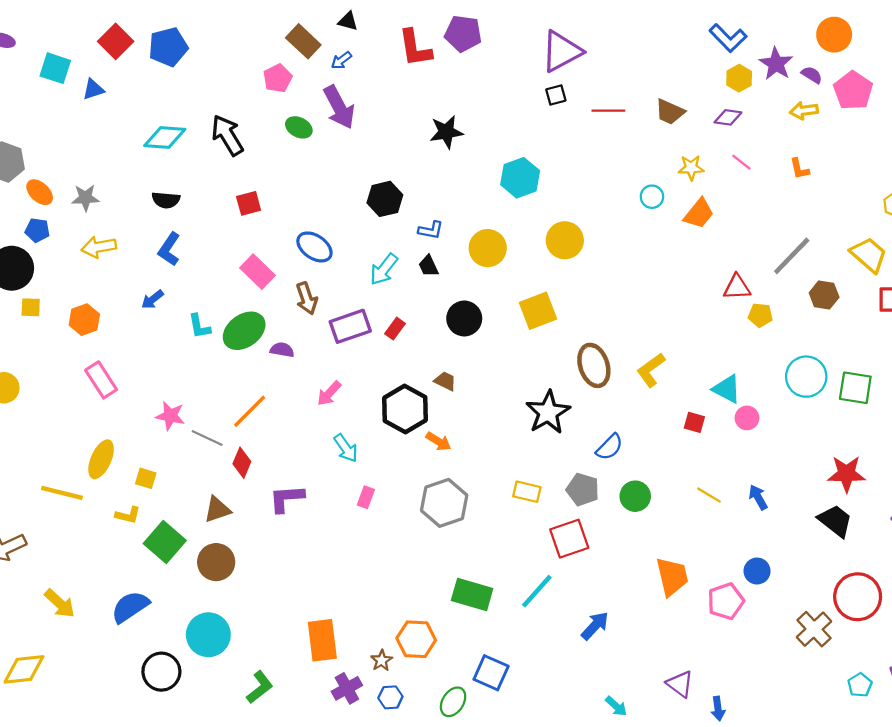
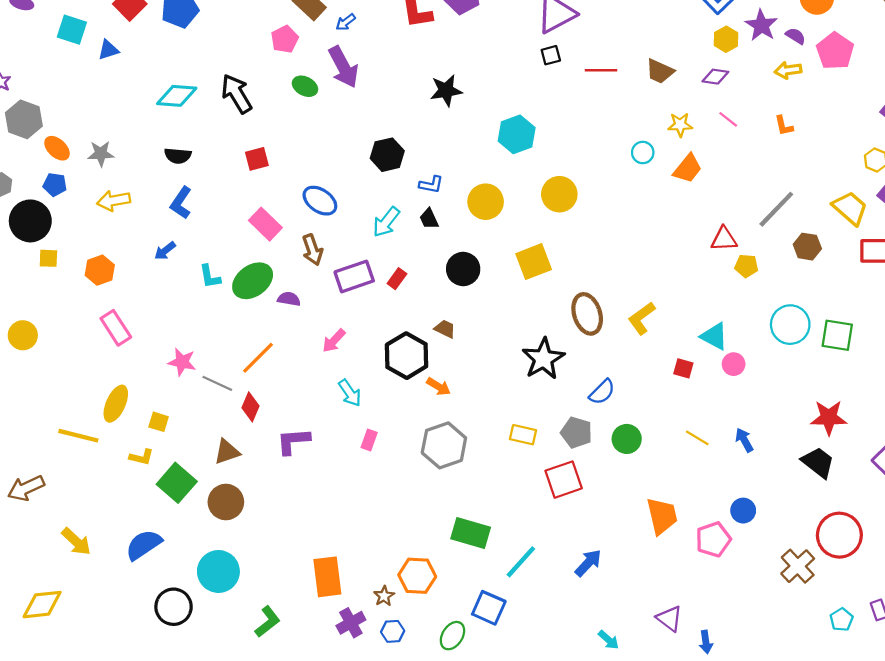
cyan line: (537, 591) -> (521, 562), moved

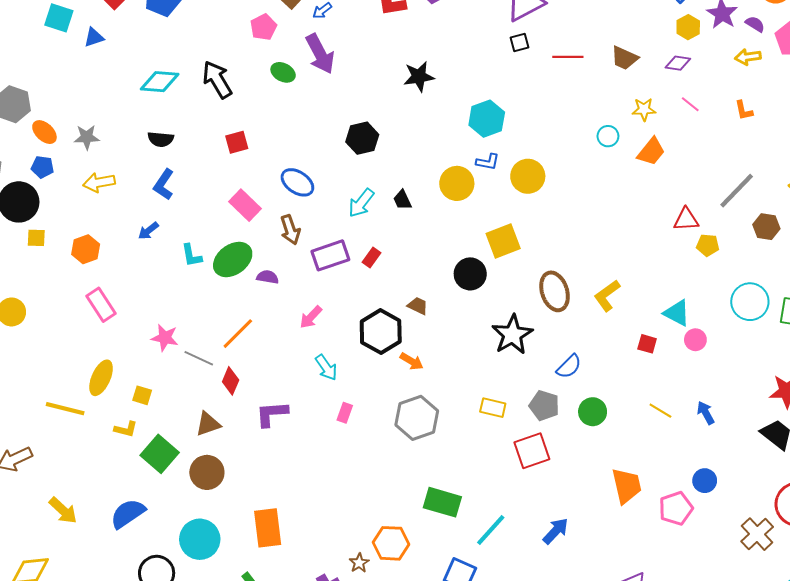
blue L-shape: (431, 185) -> (488, 162), moved
black circle: (463, 269) -> (470, 274), moved
orange rectangle: (327, 577) -> (268, 528), moved

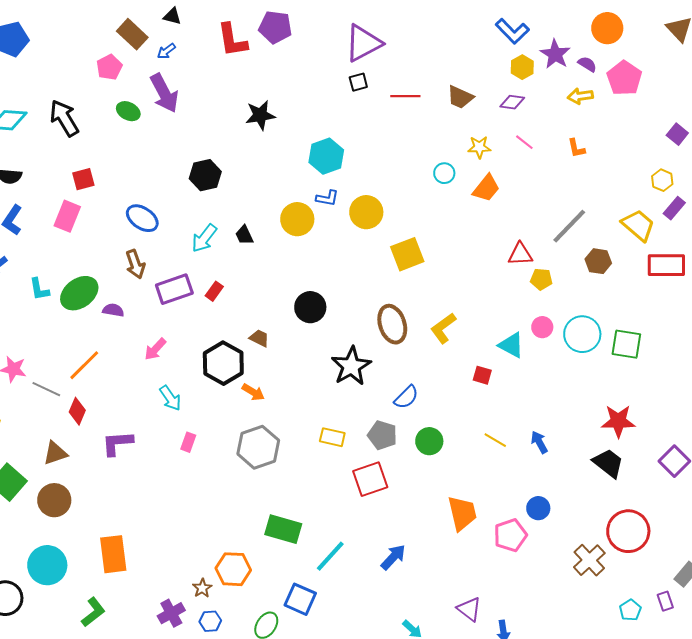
pink rectangle: (245, 205) -> (67, 216), moved, turned 68
yellow square: (503, 241) -> (407, 254), moved
pink circle: (695, 340) -> (542, 327), moved

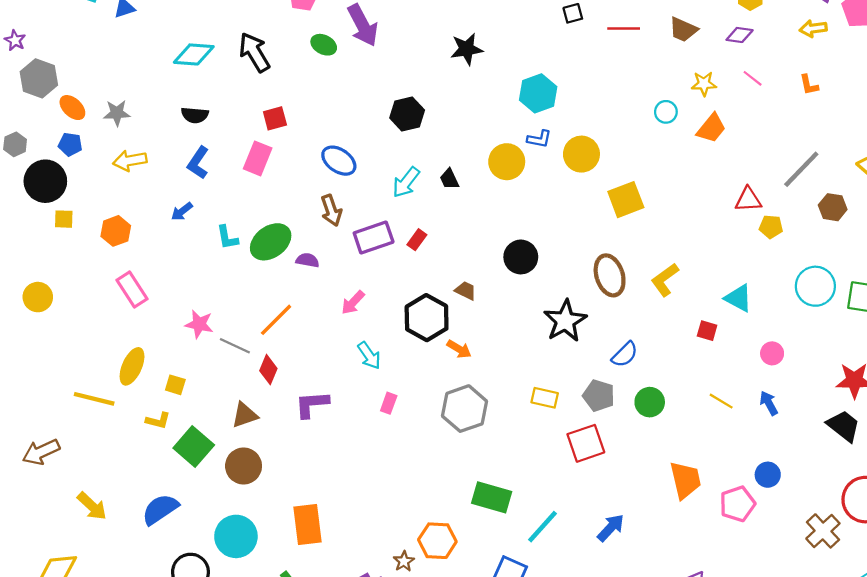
pink circle: (542, 327) -> (772, 353), moved

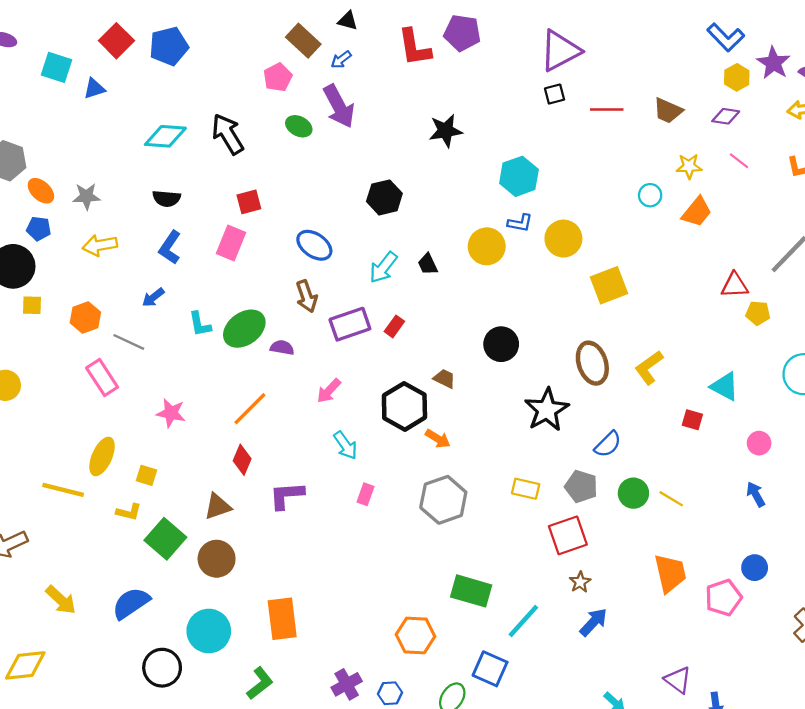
gray line: (235, 346) -> (129, 342), moved
yellow line: (721, 401) -> (671, 499), moved
brown star: (404, 561) -> (580, 582), moved

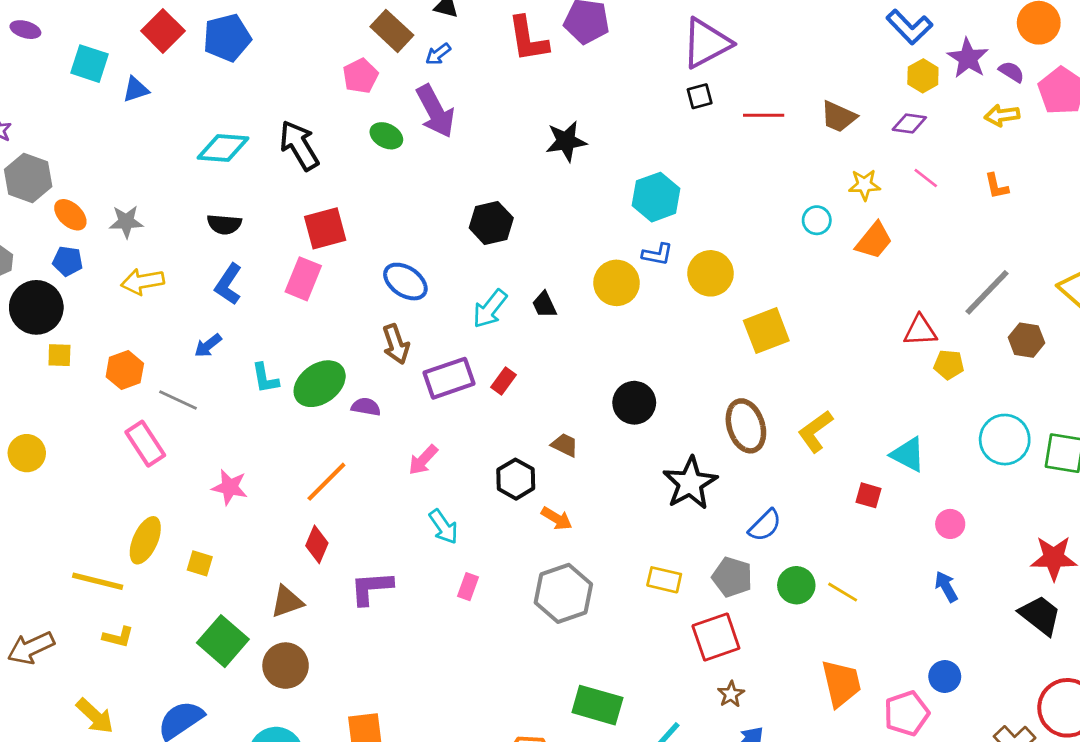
red square: (249, 202) -> (325, 228), size x1.4
black hexagon: (404, 406) -> (516, 479), size x0.7
yellow L-shape: (129, 512) -> (118, 637), moved

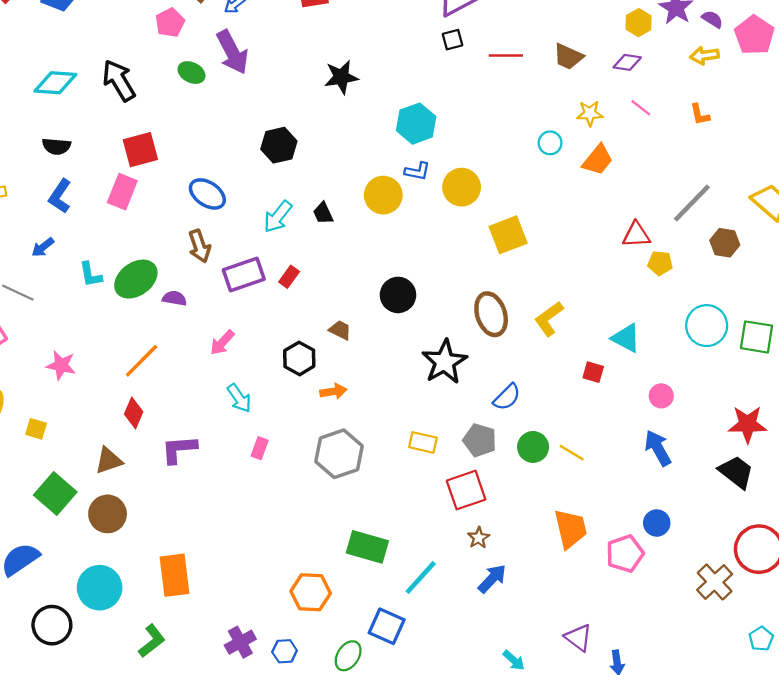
orange arrow: (557, 519) -> (333, 391), turned -40
blue arrow: (946, 587) -> (658, 448), size x1.4

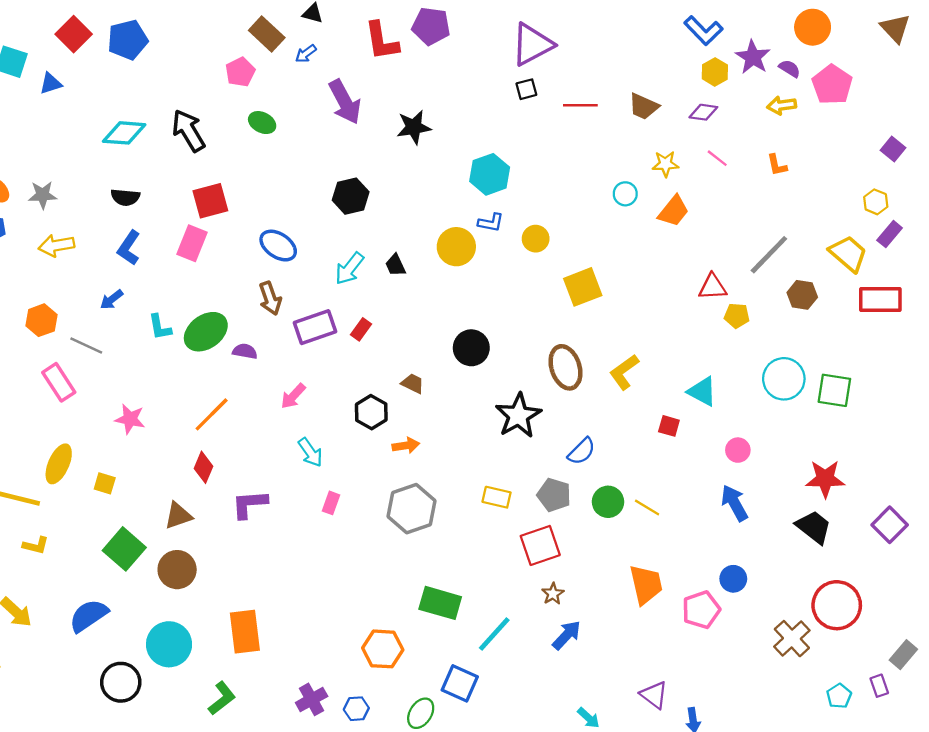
purple arrow: (232, 52) -> (345, 102), moved
yellow circle: (462, 187) -> (536, 239), size x0.7

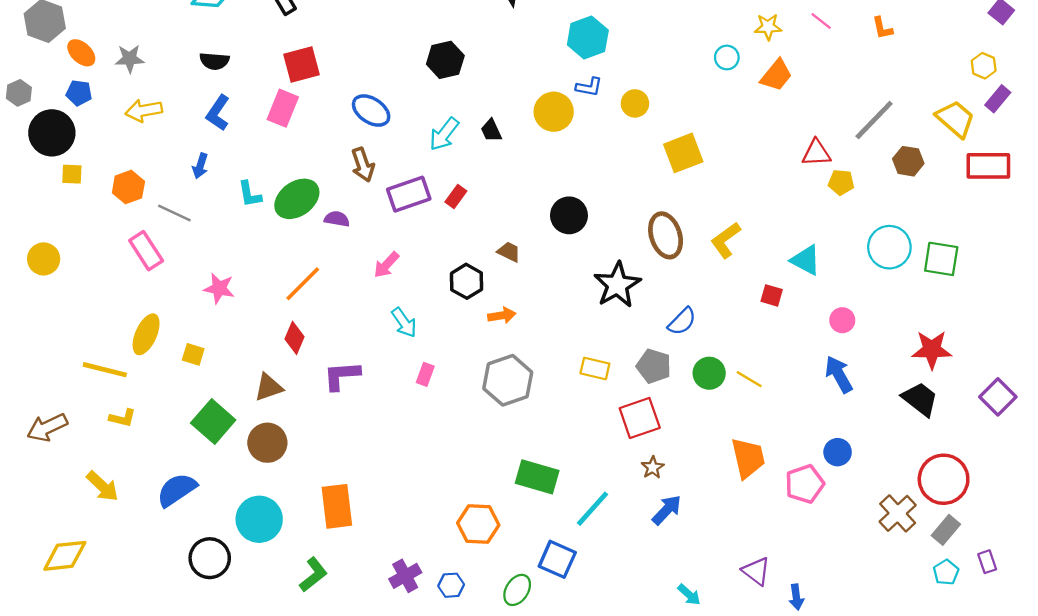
blue arrow: (112, 300) -> (200, 166), turned -35
gray rectangle: (903, 655) -> (946, 530), moved

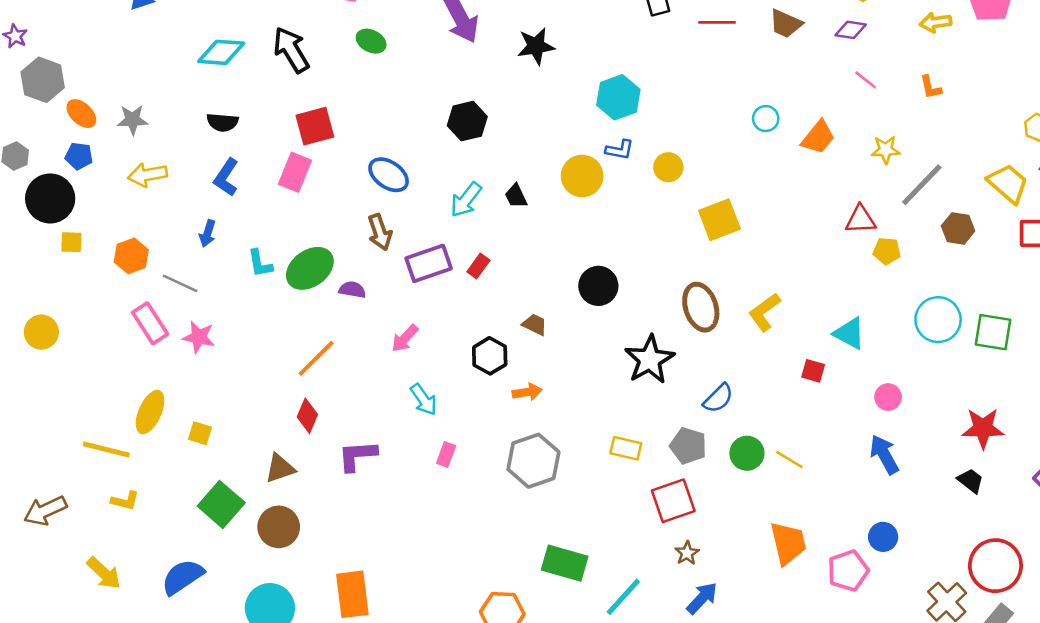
yellow star: (768, 27) -> (886, 150), moved
pink star: (219, 288) -> (199, 337), moved
black trapezoid: (920, 399) -> (971, 481), size x0.7

